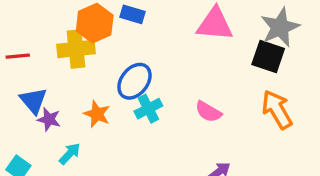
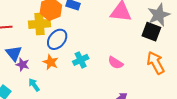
blue ellipse: (134, 81) -> (57, 39), moved
cyan arrow: (70, 154) -> (34, 85), turned -80

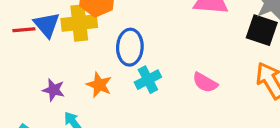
blue ellipse: (57, 39) -> (130, 47), moved, turned -35
blue triangle: (14, 53) -> (47, 25), moved

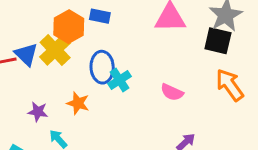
yellow cross: (79, 23) -> (55, 50), turned -32
cyan cross: (148, 80) -> (120, 80), moved

